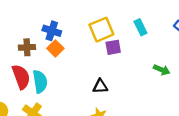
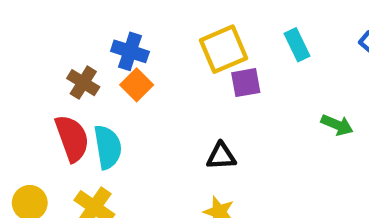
brown cross: (27, 47) -> (83, 83), turned 35

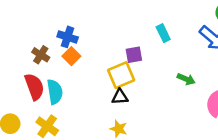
yellow square: (223, 49) -> (121, 75), moved

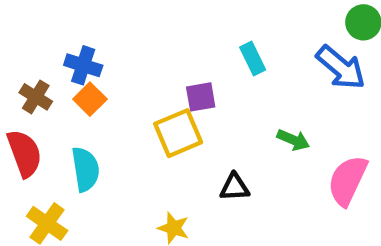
cyan semicircle: (55, 92) -> (85, 169), moved
black triangle: (120, 97) -> (235, 187), moved

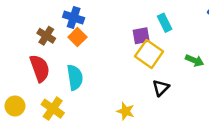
cyan rectangle: (253, 58) -> (165, 23), moved
yellow square: (178, 133) -> (149, 54), moved, turned -32
black triangle: (235, 187) -> (161, 88), turned -42

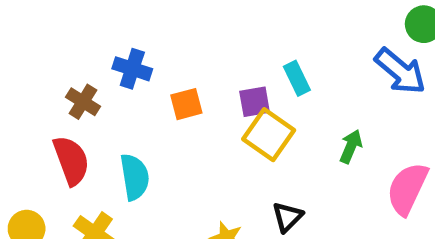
orange square: (77, 37) -> (186, 104), moved, turned 30
green arrow: (195, 60) -> (351, 146), turned -90
black triangle: (161, 88) -> (287, 217), moved

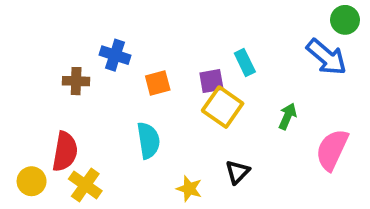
brown cross: (83, 102) -> (76, 81), turned -30
red semicircle: (71, 160) -> (65, 152), moved, turned 30
cyan semicircle: (135, 177) -> (148, 140), moved

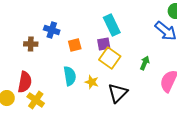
cyan rectangle: (245, 63) -> (112, 25), moved, size x1.5
black triangle: (237, 172) -> (118, 93), size x1.5
yellow star: (189, 189) -> (92, 82), moved

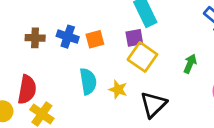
blue cross: (52, 30) -> (68, 37), moved

